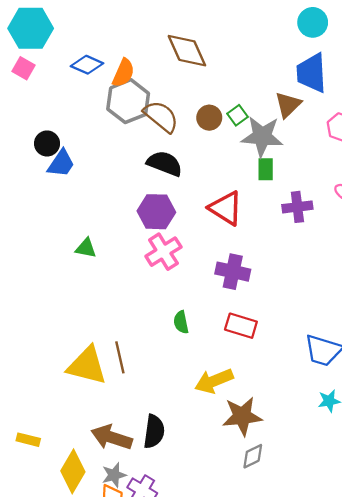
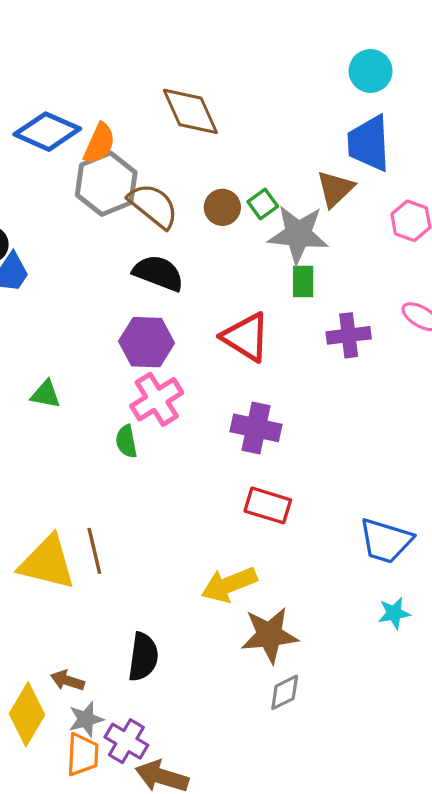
blue diamond: (87, 65) -> (47, 132), size x1.4
green semicircle: (181, 322) -> (126, 441), moved
brown arrow: (112, 437) -> (67, 681), moved, size x0.6

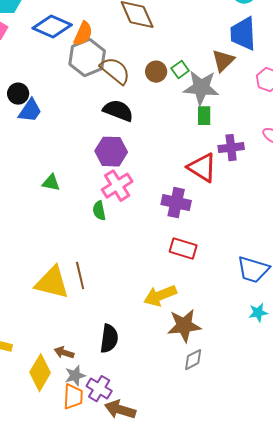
red triangle: (246, 337) -> (202, 168), moved

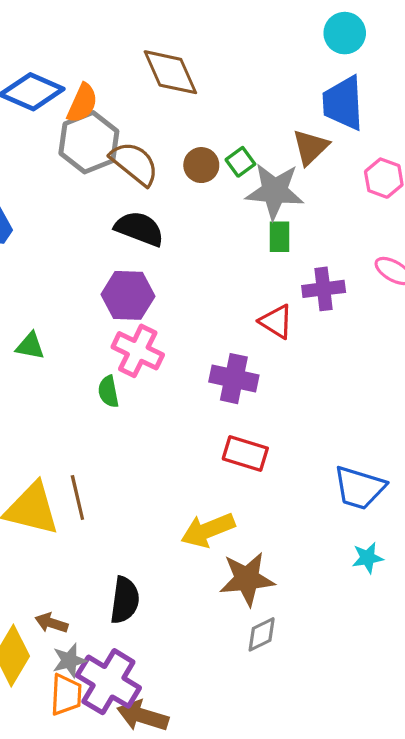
red triangle: (202, 168) -> (276, 322), size x0.7
pink cross: (117, 186) -> (138, 351), turned -32
purple cross: (99, 389) -> (108, 682), size x1.5

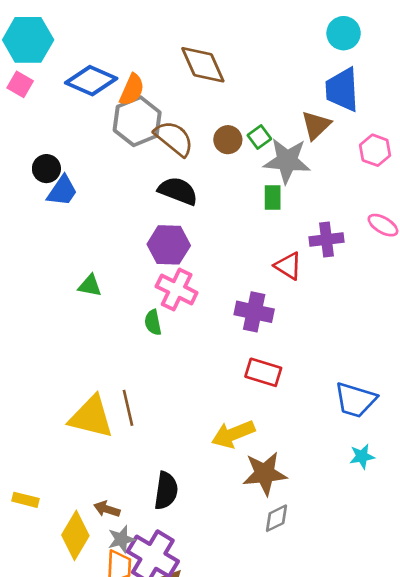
green rectangle: (280, 237) -> (273, 198), moved

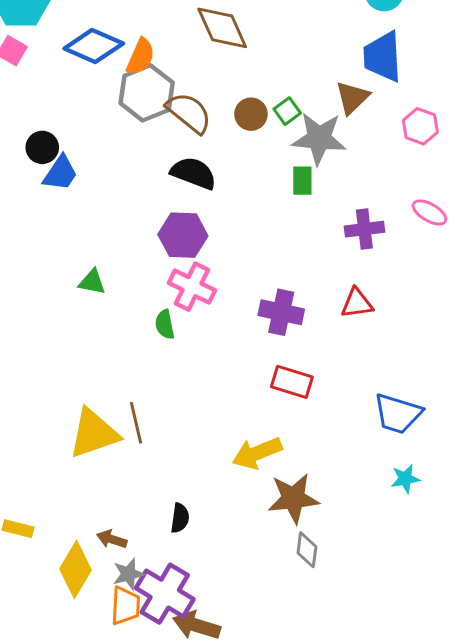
red triangle: (288, 266) -> (357, 303), moved, turned -40
yellow triangle: (91, 417) -> (94, 433), turned -33
black semicircle: (166, 491) -> (180, 518), size x0.7
gray diamond: (276, 518) -> (307, 550), turned -56

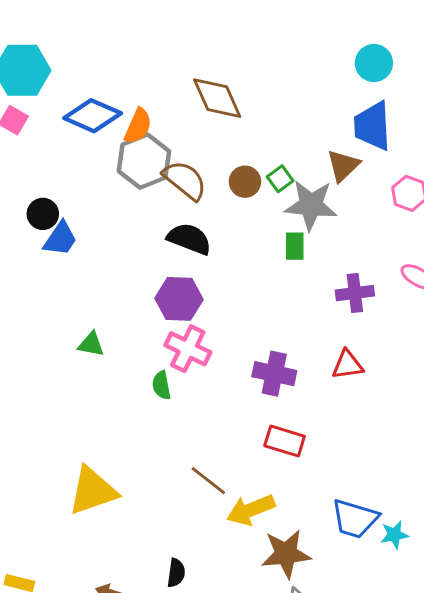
blue trapezoid: (398, 414) -> (355, 519), moved
brown line: (136, 423) -> (208, 481), moved, turned -39

